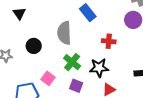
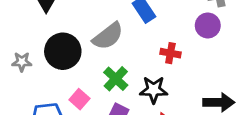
gray semicircle: (64, 33) -> (108, 36), turned -130
black circle: (34, 46) -> (63, 51), size x1.6

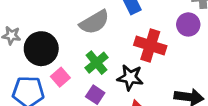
black circle: (63, 51) -> (41, 49), moved
red cross: (170, 53) -> (150, 46), size x1.6

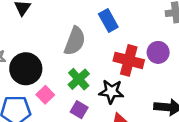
gray semicircle: (94, 22) -> (75, 41), turned -36
purple circle: (188, 24) -> (158, 52), moved

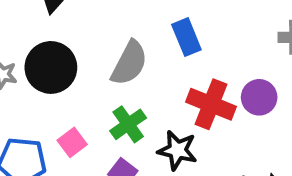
black circle: (26, 69) -> (51, 67), moved

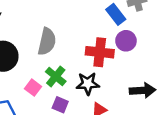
blue rectangle: (186, 37) -> (116, 14), moved
pink square: (72, 142) -> (33, 88), moved

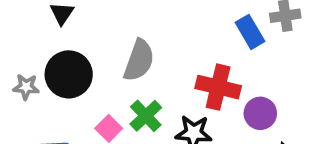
purple circle: (126, 41) -> (260, 113), moved

